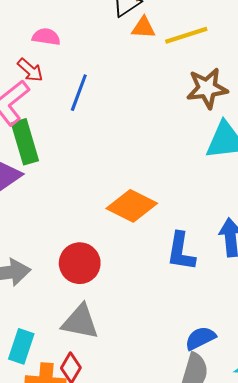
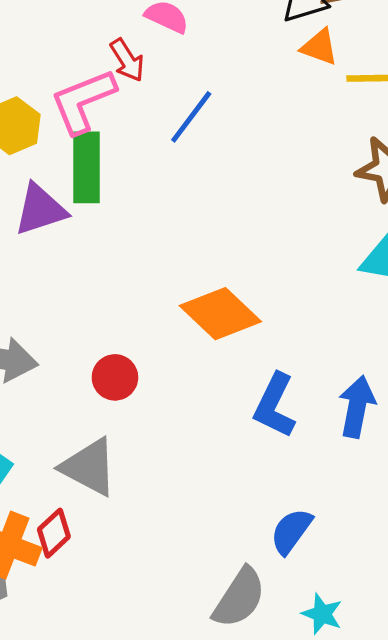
red circle: (80, 263) -> (115, 377), size x0.7
blue semicircle: (200, 338) -> (291, 531), moved, turned -44

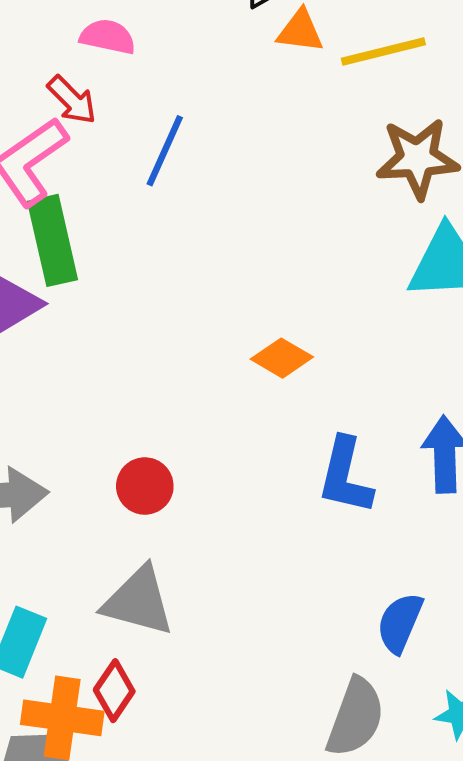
orange diamond: (220, 314) -> (282, 358), moved, size x0.6

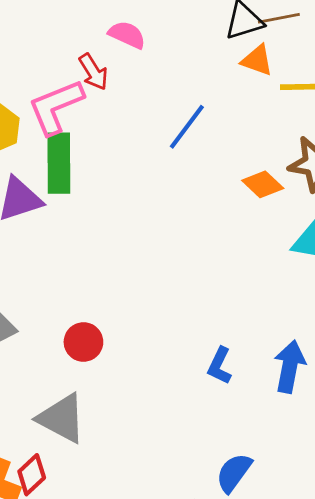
blue line: (165, 151) -> (187, 127), moved
orange diamond: (282, 358) -> (263, 184), moved
blue L-shape: (345, 476) -> (220, 366), size x0.7

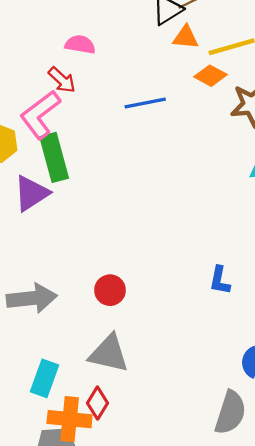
blue line: (187, 127) -> (145, 103), turned 57
orange diamond: (263, 184) -> (211, 76), moved

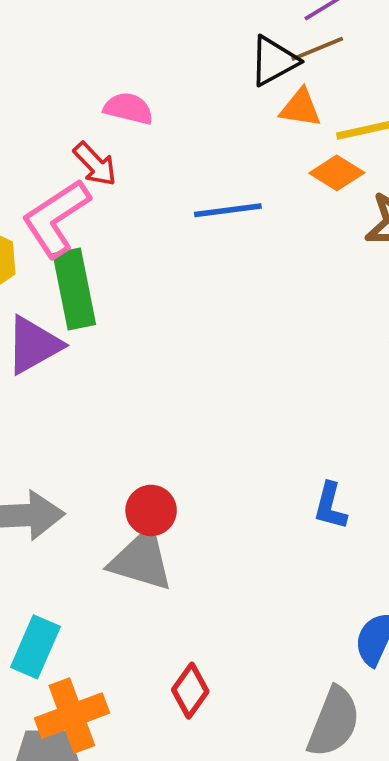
gray triangle: (109, 353) -> (141, 560), moved
red diamond: (97, 403) -> (190, 691), moved
orange cross: (70, 419) -> (72, 716), turned -30

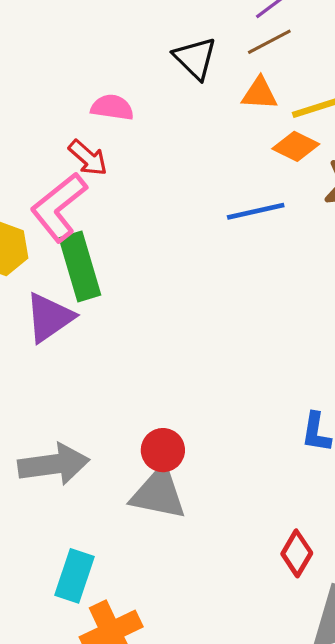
black triangle: (274, 61) -> (195, 58), moved, turned -42
blue line: (228, 210) -> (256, 211), moved
red diamond: (190, 691) -> (297, 553), moved

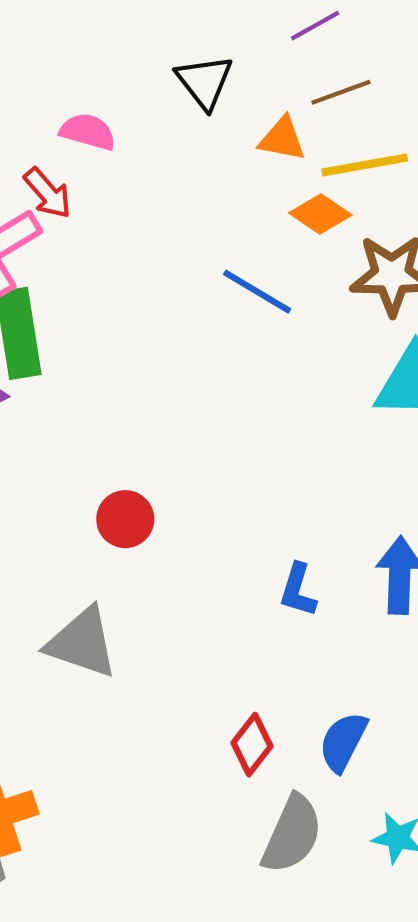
brown line: (269, 42) -> (341, 92), moved
blue line: (256, 211) -> (257, 292), turned 36
red circle: (163, 450) -> (125, 519), moved

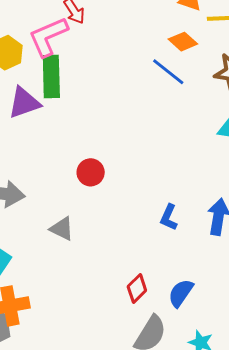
orange diamond: (320, 214) -> (183, 42), moved
gray triangle: (82, 643) -> (62, 229), size x0.7

